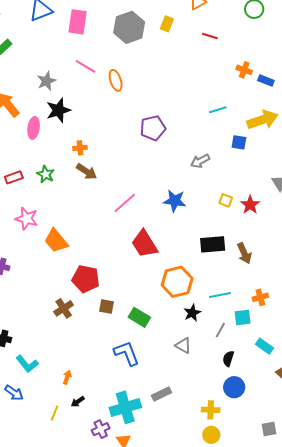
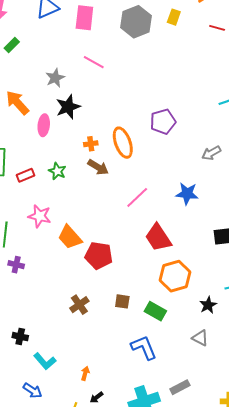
orange ellipse: (116, 80) -> (123, 143), moved, size x1.4
red pentagon: (86, 279) -> (99, 255), moved
orange hexagon: (177, 282) -> (175, 276), moved

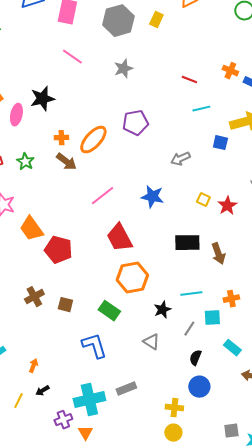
red line: (217, 28) -> (189, 80), moved
gray star: (55, 78) -> (123, 69), moved
orange ellipse: (123, 143) -> (93, 140), turned 56
brown square: (122, 301) -> (65, 305), moved

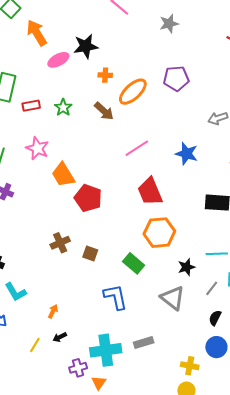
pink ellipse: (16, 115) -> (58, 60), turned 45
orange cross: (61, 138) -> (105, 75), moved
gray triangle: (151, 342) -> (173, 298), size x1.5

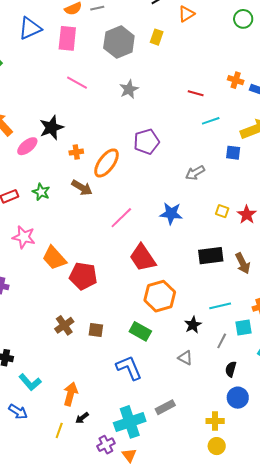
gray triangle: (173, 298) -> (185, 358), size x0.6
orange arrow: (53, 311) -> (70, 394), size x1.6

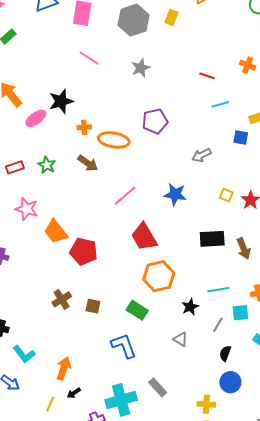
orange ellipse: (107, 163) -> (114, 140), turned 60
gray rectangle: (165, 407) -> (158, 387), turned 72

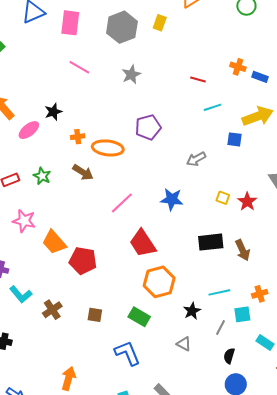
black star: (61, 101) -> (53, 112), size x0.7
brown cross: (62, 299) -> (52, 310), moved
cyan L-shape: (24, 354) -> (21, 294), moved

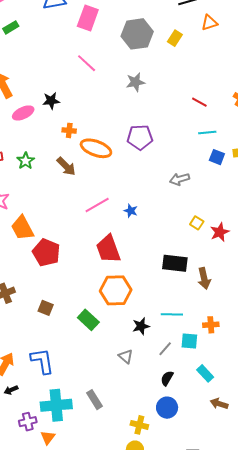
blue square: (235, 139) -> (217, 157), moved
blue star: (172, 199) -> (131, 211), moved, size x0.6
blue L-shape: (127, 353) -> (42, 361), moved

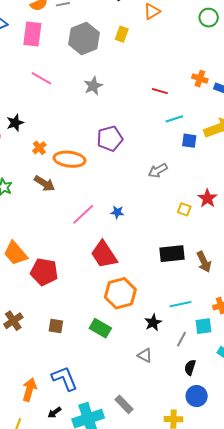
orange cross: (69, 130) -> (39, 148), turned -32
red star: (220, 232) -> (207, 198), moved
black arrow: (11, 390) -> (54, 412), moved

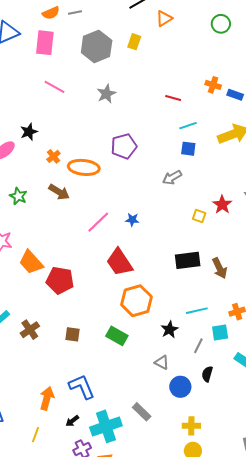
blue square: (189, 141) -> (188, 149), moved
blue circle: (197, 396) -> (180, 387), moved

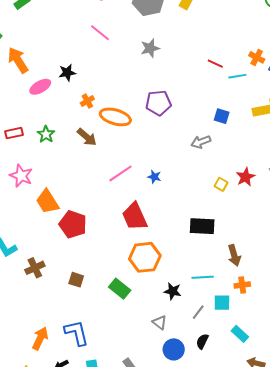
cyan line: (188, 126) -> (237, 76), moved
brown arrow: (220, 268) -> (234, 255), moved
black star: (170, 330) -> (173, 291), turned 30

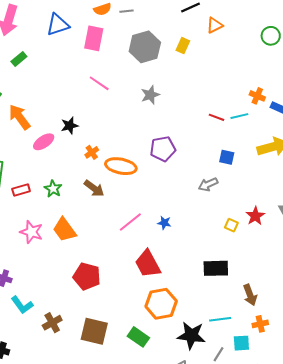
red line: (215, 64) -> (216, 117), moved
orange trapezoid: (47, 202) -> (64, 230), moved
brown square: (76, 280) -> (94, 331), size x1.8
black star: (173, 291) -> (191, 336), size x1.6

